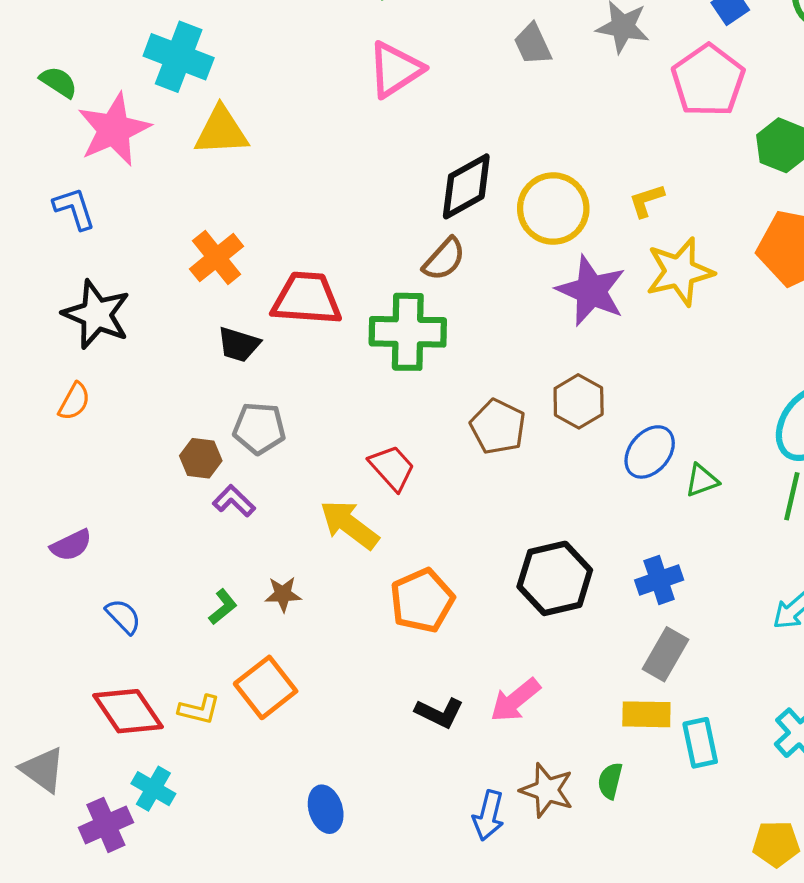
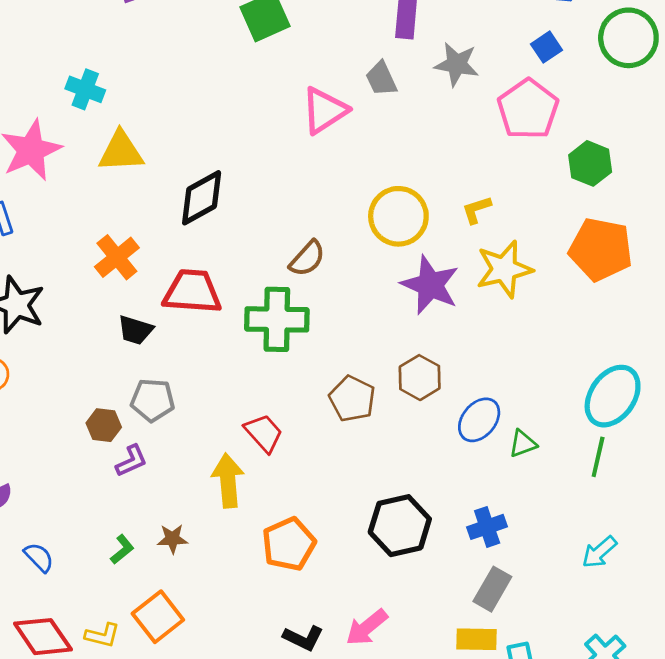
cyan cross: (179, 57) -> (85, 89), size x0.7
pink triangle: (395, 69) -> (324, 111), moved
black diamond: (466, 186) -> (202, 198), moved
purple L-shape: (234, 501) -> (131, 461), turned 112
yellow arrow: (349, 525) -> (228, 481), turned 48

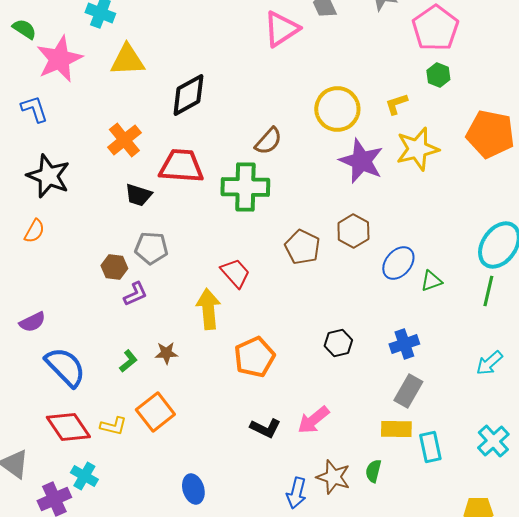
green hexagon: (590, 163) -> (438, 75), moved, size x0.7
black hexagon: (400, 526) -> (338, 343), size x0.6
blue semicircle: (39, 557) -> (65, 367), size x1.8

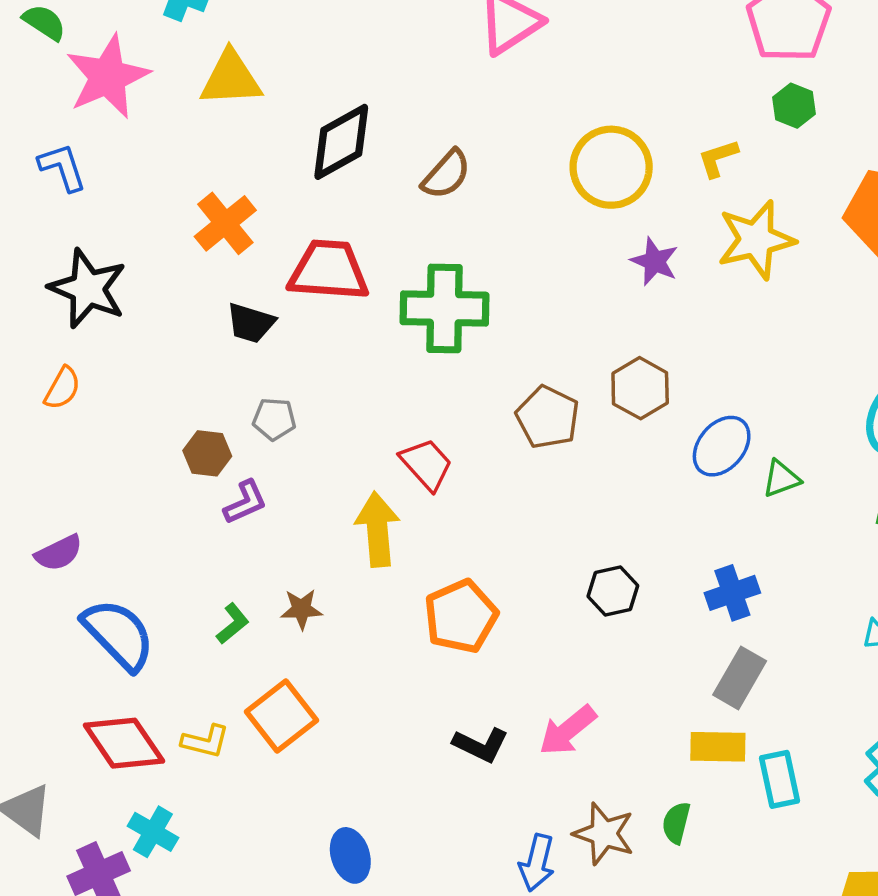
brown semicircle: (268, 141) -> (446, 174), moved
purple star: (361, 161) -> (655, 261), size x0.6
gray pentagon: (151, 248) -> (274, 419), size x0.7

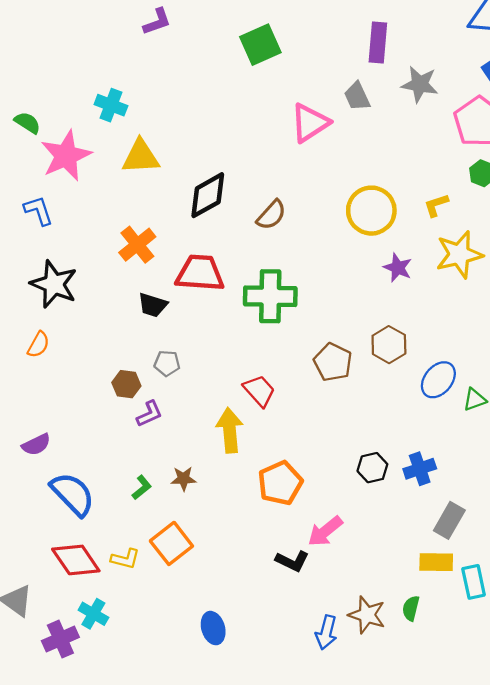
blue cross: (732, 593) -> (420, 469), moved
pink arrow: (568, 730) -> (325, 531), moved

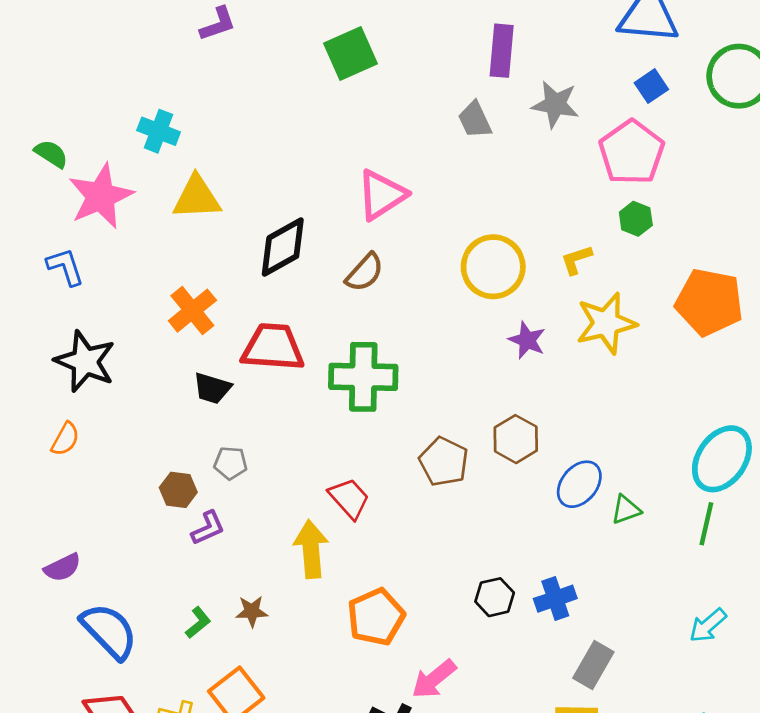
pink triangle: (310, 123) -> (382, 195), moved

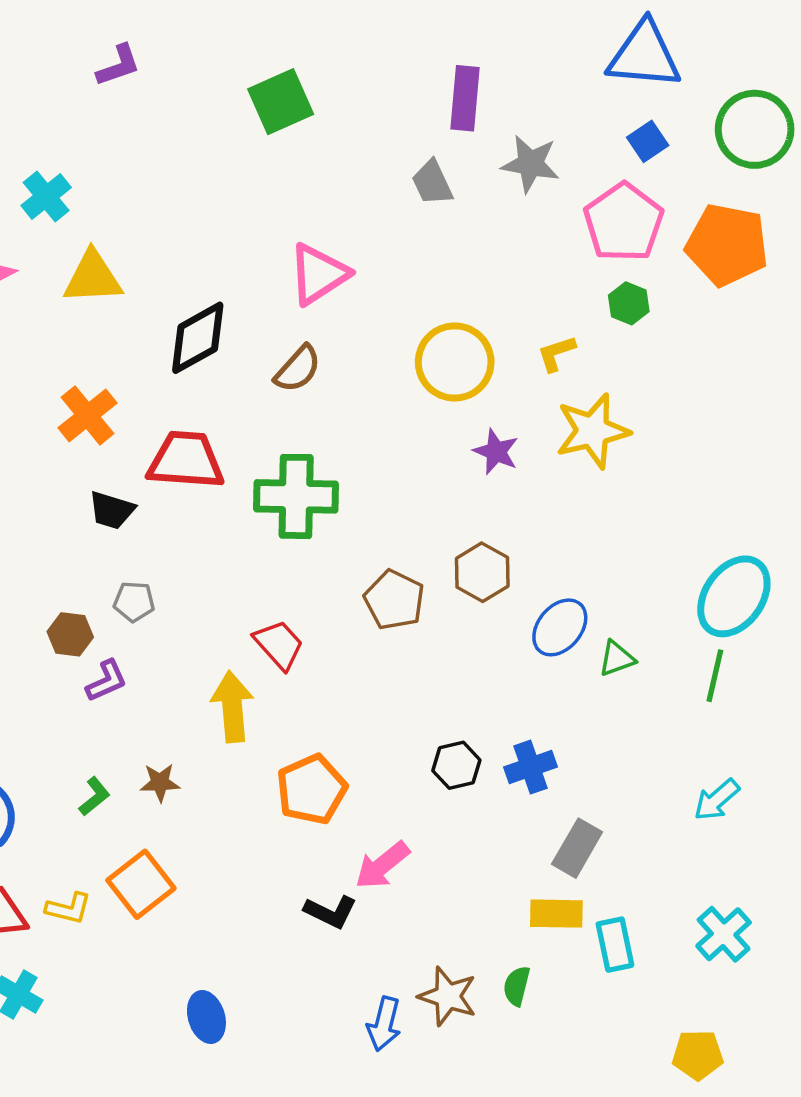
cyan cross: (159, 131) -> (46, 197), turned 30
orange pentagon: (709, 302) -> (727, 245), moved

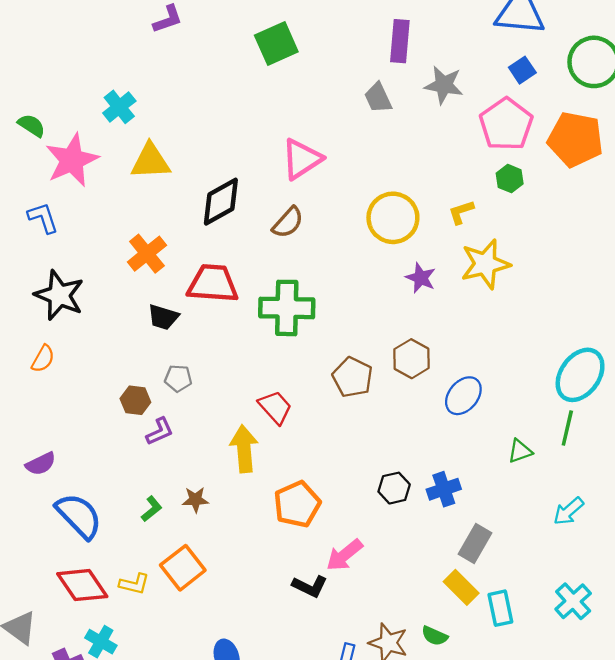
green triangle: (617, 658) -> (520, 451), moved
yellow rectangle: (556, 914) -> (461, 587), turned 44
green semicircle: (517, 986) -> (435, 636), turned -80

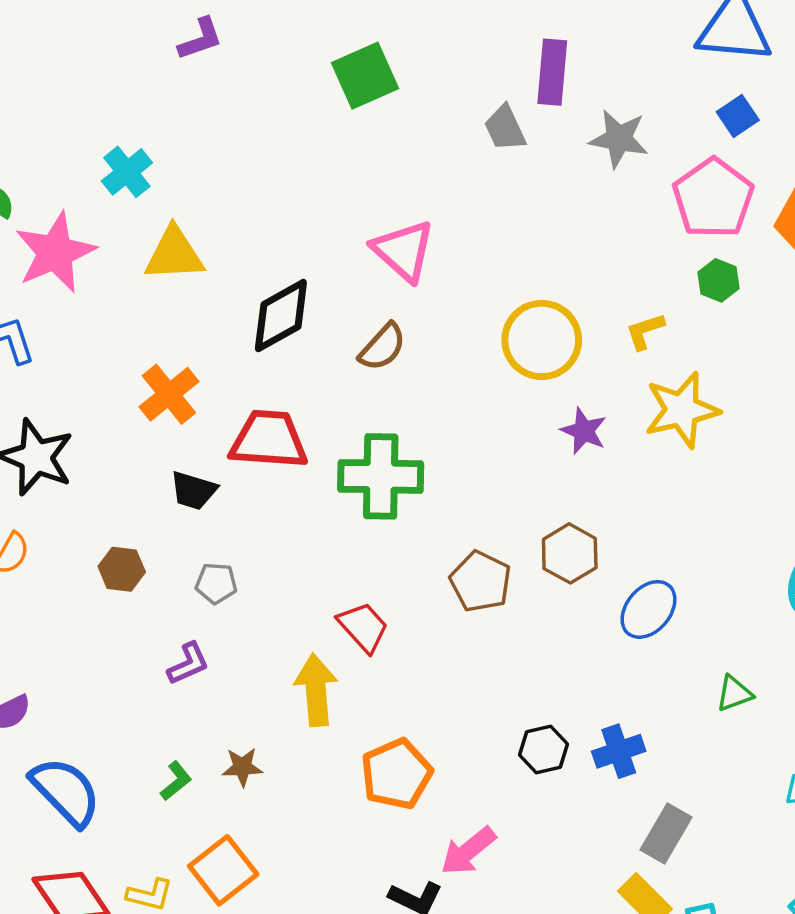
gray trapezoid: (378, 98) -> (505, 128), moved
pink triangle: (302, 159) -> (403, 251), turned -45
brown hexagon: (135, 400) -> (122, 569), moved

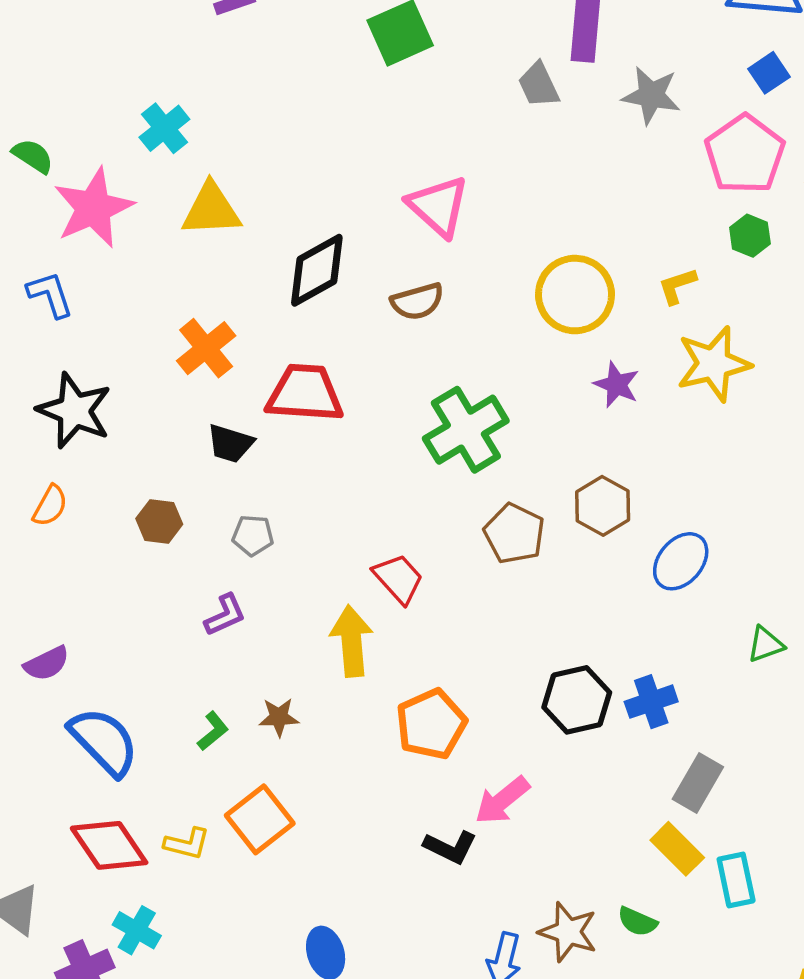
brown semicircle: (382, 347) -> (417, 301), turned 32
green cross: (381, 476) -> (466, 430), moved, turned -32
black hexagon: (543, 749) -> (577, 700), size x1.4

